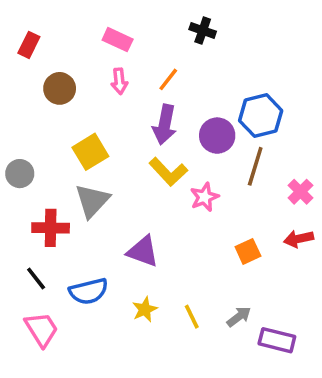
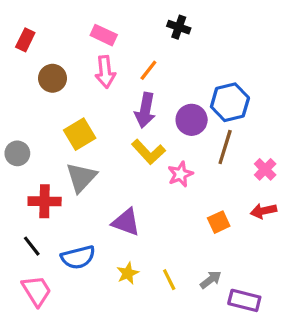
pink arrow: (119, 81) -> (105, 72), size x1.4

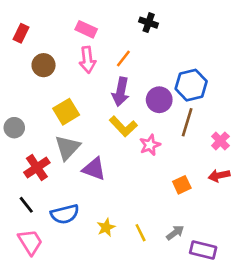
red cross: (45, 201) -> (37, 168), turned -35
purple triangle: (126, 222) -> (94, 169), moved

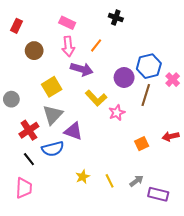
purple arrow: (121, 92) -> (82, 69), moved, turned -85
pink cross: (220, 141) -> (173, 80), moved
black line: (26, 205) -> (29, 159), moved
blue semicircle: (65, 214) -> (53, 149), moved
pink trapezoid: (30, 242) -> (24, 188), turned 35

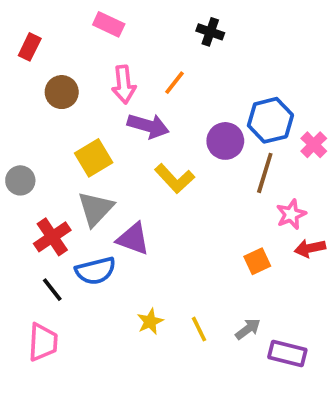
pink rectangle: (67, 23) -> (109, 24), moved
pink star: (117, 113) -> (291, 214), moved

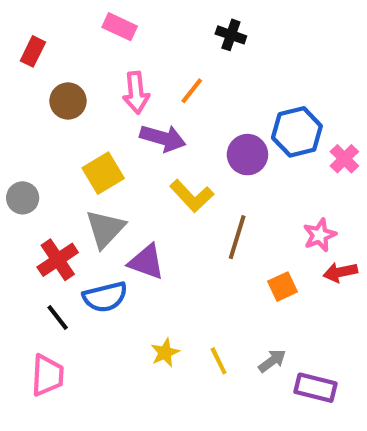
brown line: (265, 173) -> (237, 237), moved

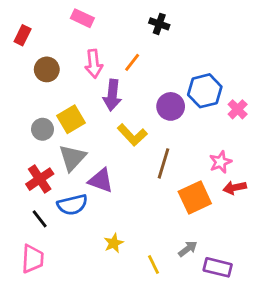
purple arrow: (163, 138) -> (112, 95), turned 80
gray circle: (23, 198) -> (43, 129), moved
orange square: (283, 287) -> (195, 198), size x1.6
yellow line: (219, 361) -> (154, 264), moved

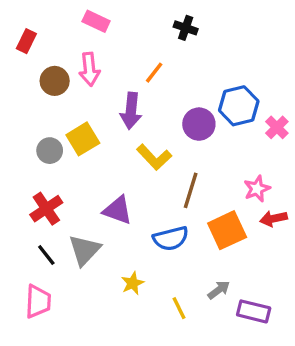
pink arrow: (94, 64) -> (89, 69), moved
gray triangle: (72, 158) -> (84, 250), moved
blue semicircle: (72, 205) -> (171, 238), moved

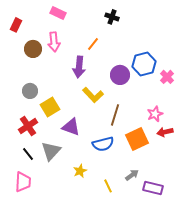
yellow square: (83, 139) -> (50, 107), moved

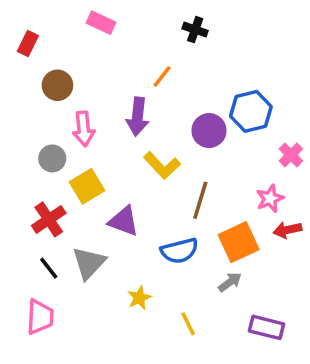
pink arrow: (54, 42) -> (84, 129), moved
pink cross: (167, 77) -> (291, 155), moved
gray arrow: (132, 175) -> (230, 282), moved

